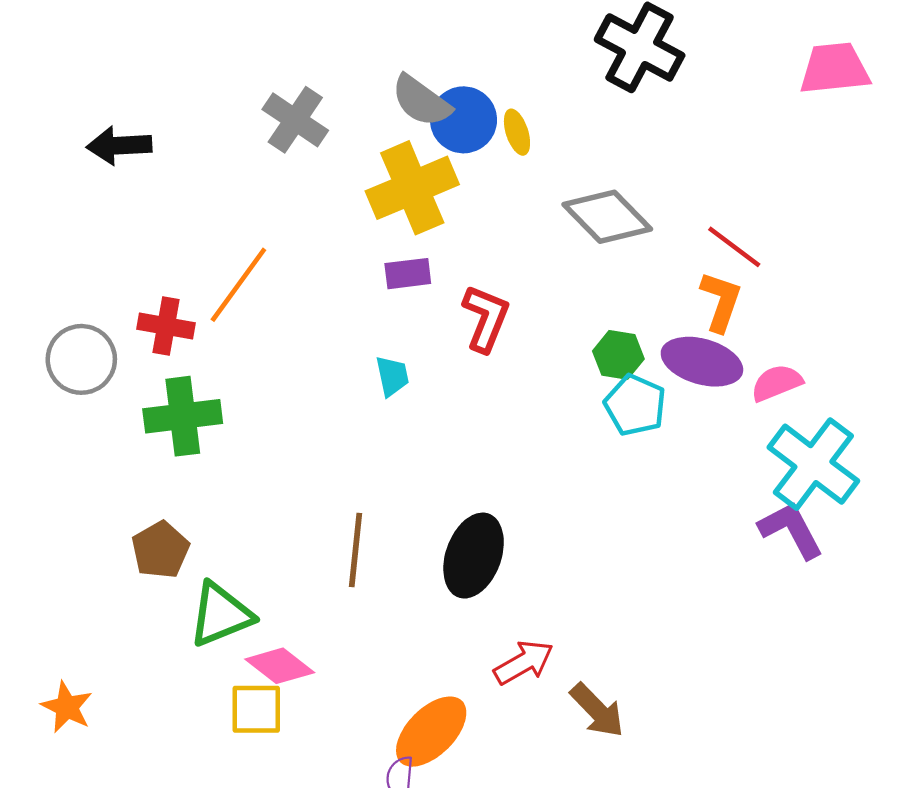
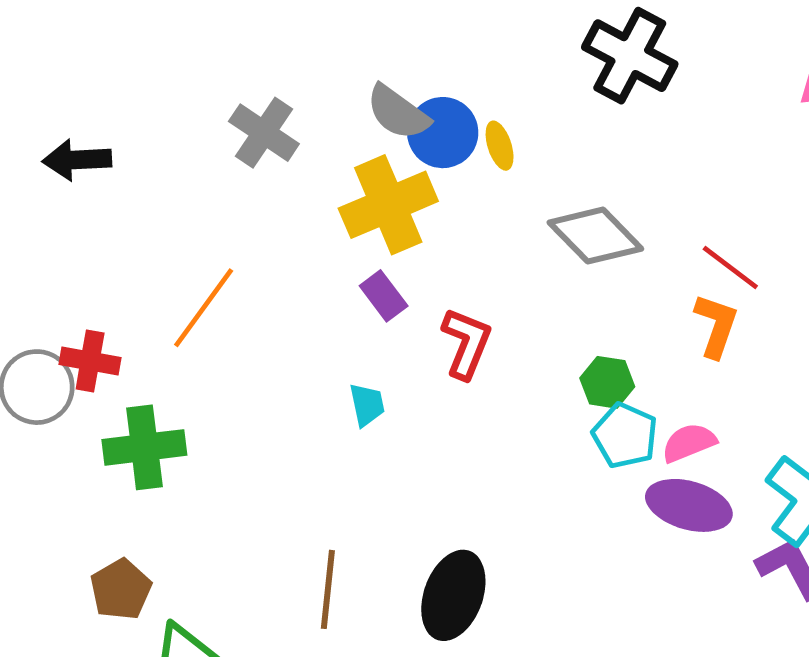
purple rectangle: (408, 274) -> (384, 296), turned 60
red cross: (166, 326) -> (90, 361), moved
purple ellipse: (702, 362) -> (689, 505), moved
pink semicircle: (777, 383) -> (689, 443), moved

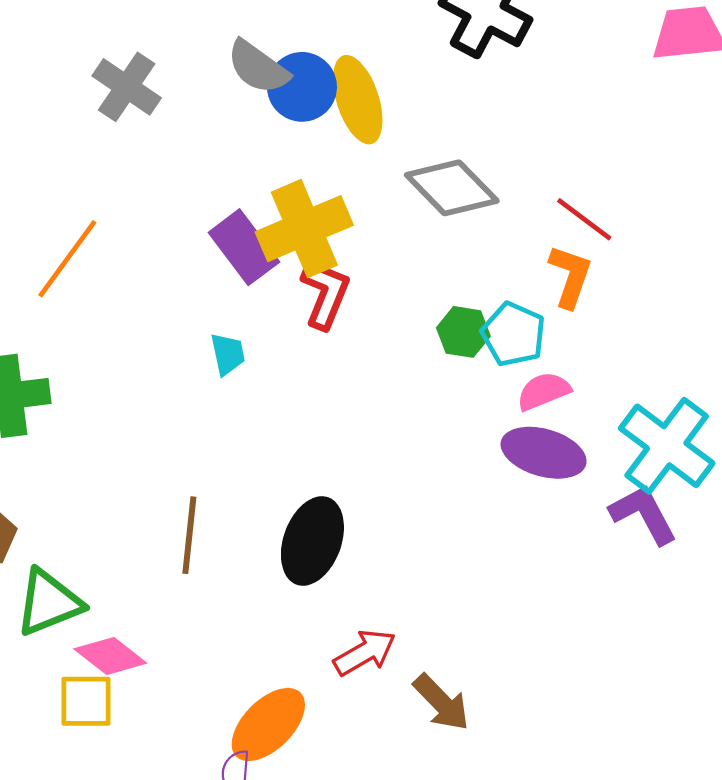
yellow ellipse: (500, 146) -> (358, 100), size x1.8
yellow cross: (388, 205) -> (304, 229), moved
purple rectangle: (384, 296) -> (244, 247), size x1.5
cyan pentagon: (625, 436) -> (513, 334), moved

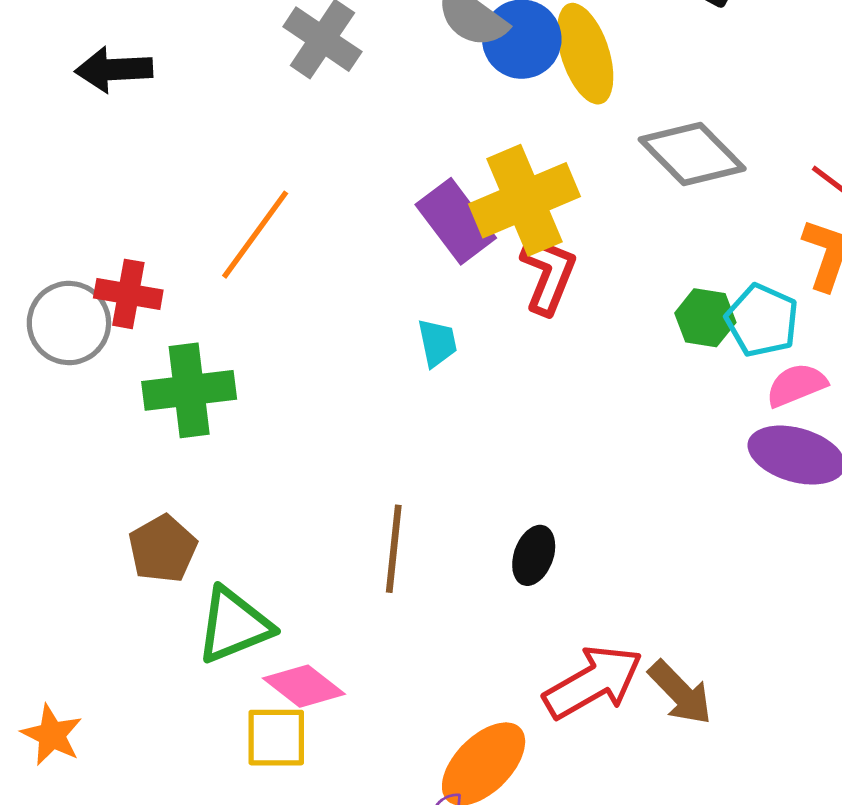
black ellipse: (312, 541) -> (534, 555), size x0.6
red arrow: (365, 652) -> (593, 682), size x1.4
brown arrow: (441, 702) -> (680, 693), moved

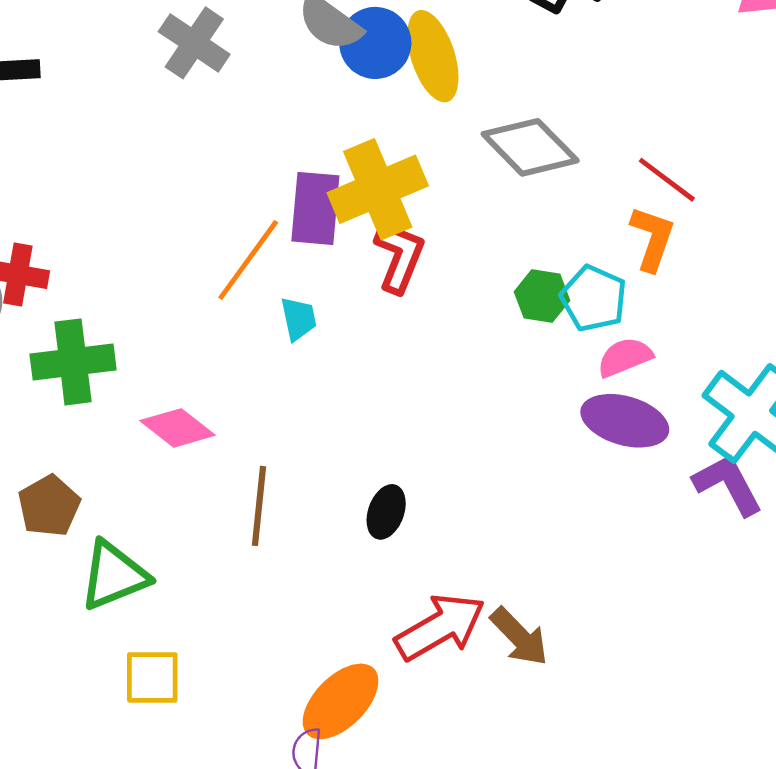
purple rectangle: (456, 221) -> (315, 208), turned 42
orange line: (255, 235) -> (248, 260), moved
pink diamond: (304, 686) -> (177, 428), moved

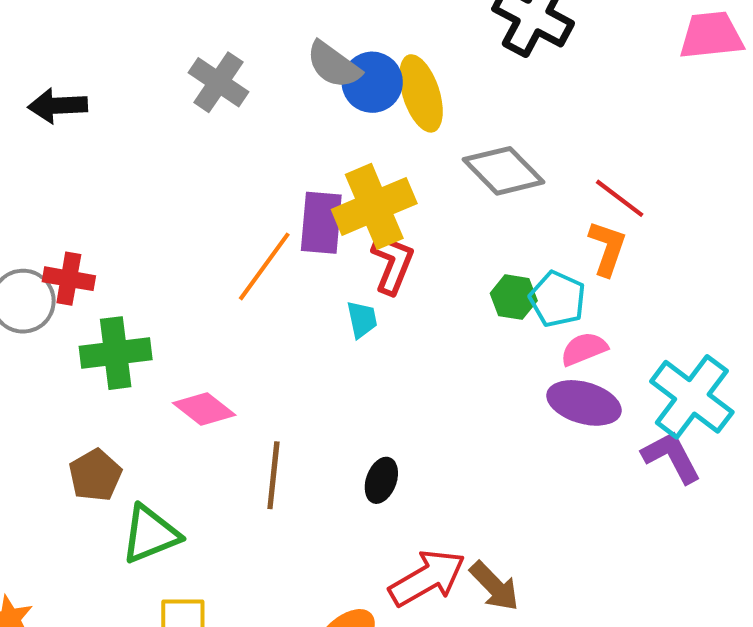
cyan trapezoid: (299, 319) -> (362, 319), moved

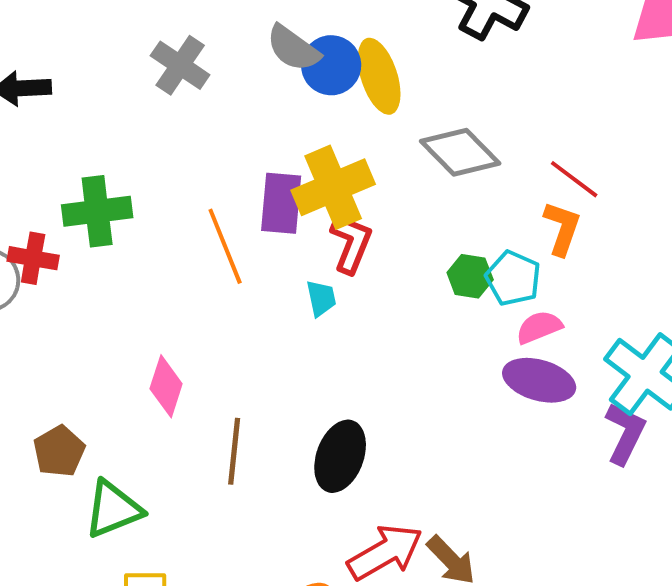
orange line: (264, 266) -> (225, 246), turned -58
green cross: (116, 353) -> (97, 211), moved
pink diamond: (204, 409) -> (166, 386), turned 70
purple L-shape: (672, 457) -> (625, 433), turned 54
black ellipse: (381, 480) -> (340, 456), size x1.6

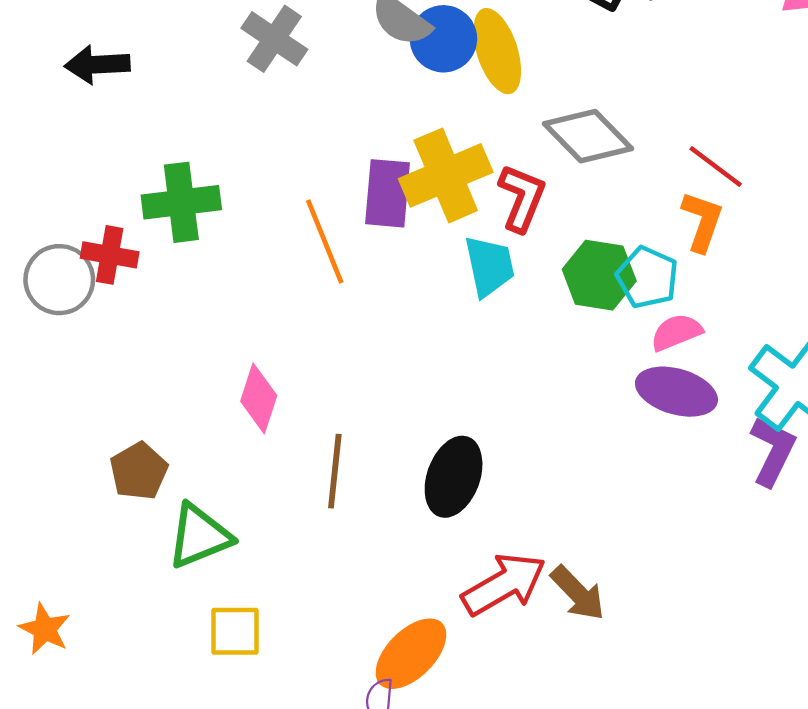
red L-shape: (351, 243) -> (522, 198), moved
green hexagon: (470, 276) -> (599, 275), size x1.4
cyan trapezoid: (321, 298) -> (489, 266), moved, size x1.5

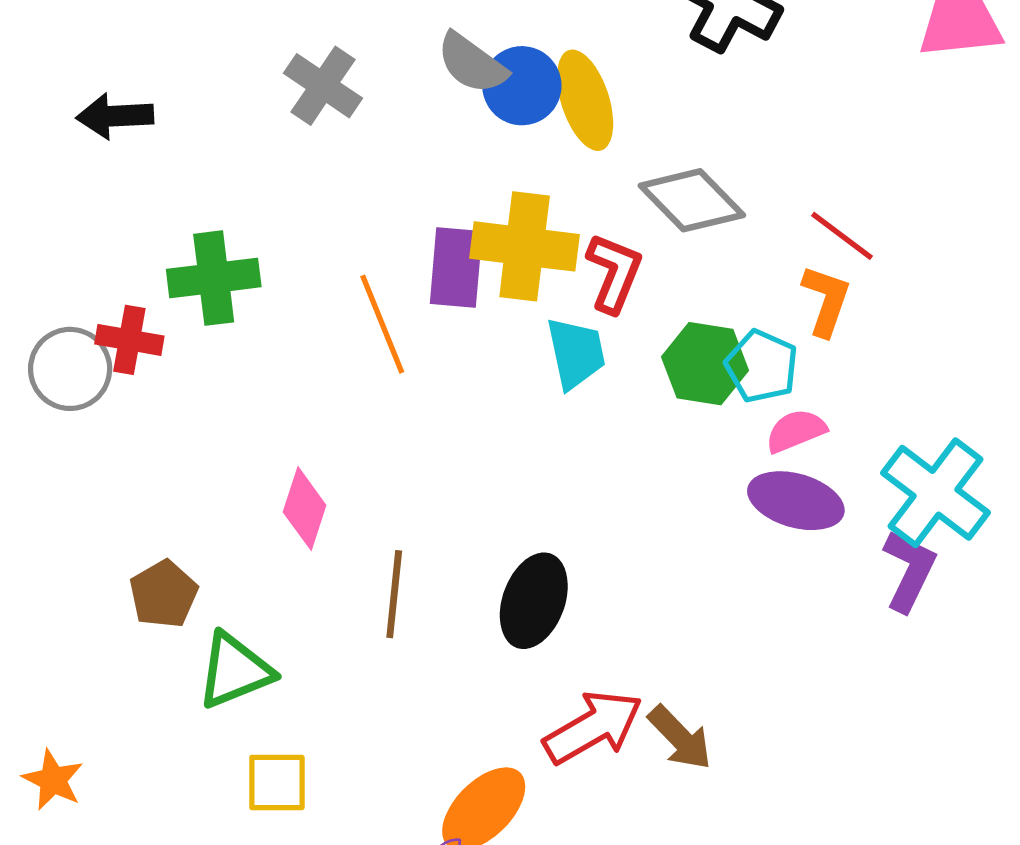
yellow cross: (446, 175) -> (525, 246), turned 30

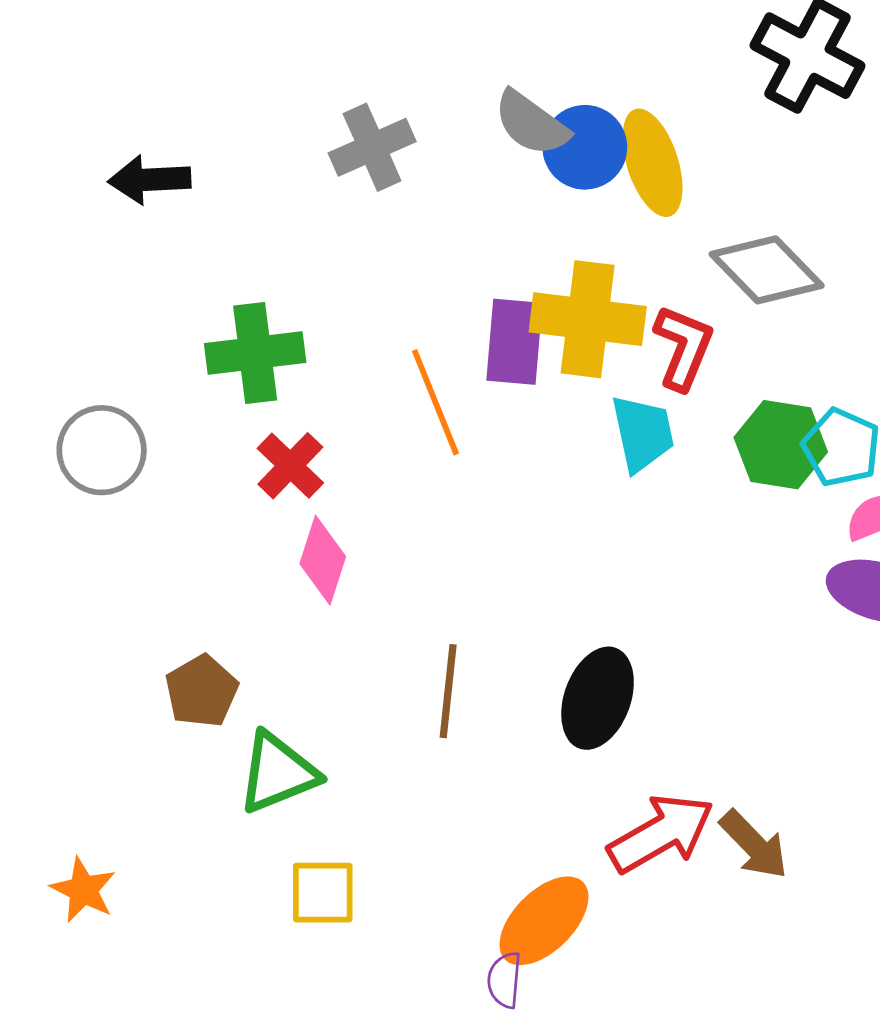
gray cross: (323, 86) -> (372, 147), turned 32
red cross: (129, 340) -> (290, 466), moved, turned 34
pink diamond: (305, 509) -> (323, 560), moved

